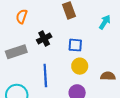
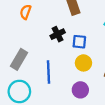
black cross: (44, 38) -> (58, 34), moved
gray rectangle: (16, 52) -> (19, 59), moved, turned -42

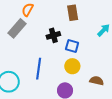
gray rectangle: (19, 59) -> (17, 28), moved

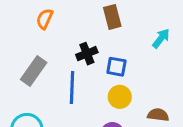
gray rectangle: (17, 28) -> (34, 71), moved
blue line: (39, 69) -> (72, 87), moved

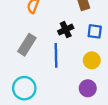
blue square: (116, 67) -> (95, 31), moved

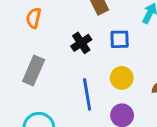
blue line: (56, 55) -> (87, 94), moved

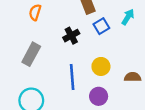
blue square: (120, 39) -> (101, 26), moved, turned -35

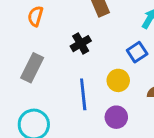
blue square: (101, 26) -> (137, 52), moved

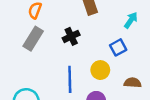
gray rectangle: (32, 68) -> (33, 39), moved

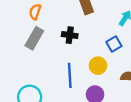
black cross: (71, 36) -> (70, 35), turned 35

